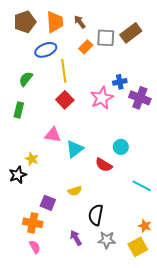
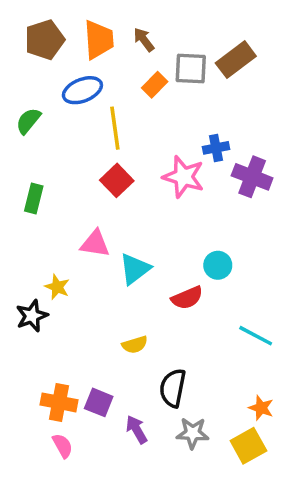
green semicircle: (26, 79) -> (28, 121), moved
pink star: (102, 98) -> (183, 177), turned -30
red semicircle: (104, 165) -> (187, 298), turned -54
purple square: (48, 203) -> (99, 402), moved

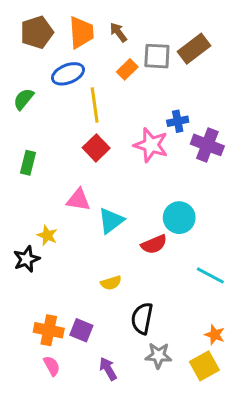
cyan circle: (218, 265) -> (179, 218), size x1.4
purple arrow: (137, 430) -> (108, 369), moved

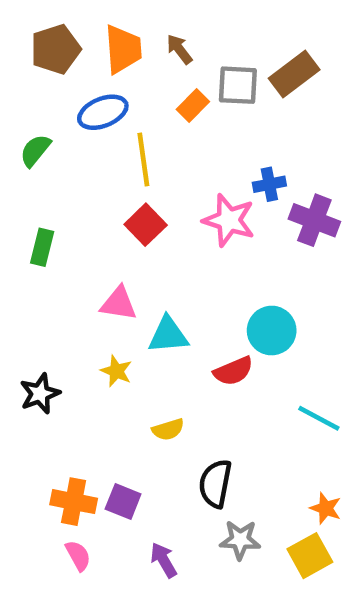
cyan triangle: (111, 221) -> (168, 335), turned 32
yellow star: (47, 235) -> (116, 371), moved

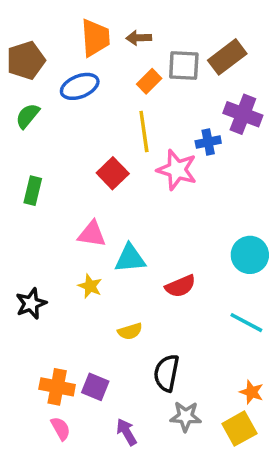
brown pentagon: (56, 49) -> (26, 60), moved
brown arrow: (179, 49) -> (139, 38), turned -55
yellow line: (143, 159) -> (144, 132), moved
purple cross: (314, 220) -> (243, 114), moved
cyan circle: (272, 331) -> (250, 255), moved

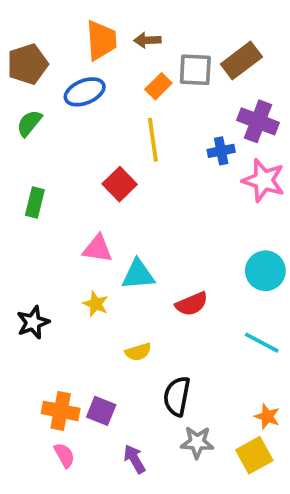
pink star: (177, 170) -> (264, 180), moved

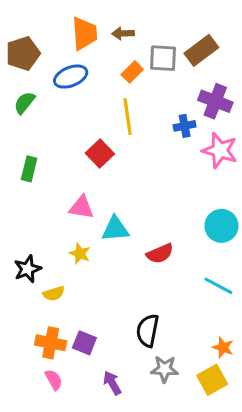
yellow semicircle: (138, 352) -> (54, 294), moved

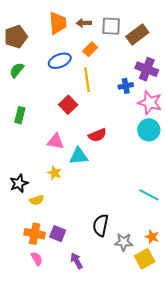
gray square: (163, 58) -> (111, 26), moved
blue ellipse: (71, 77) -> (60, 61), moved
cyan circle: (221, 226) -> (149, 130), moved
red semicircle: (160, 254) -> (97, 135), moved
gray star: (165, 369) -> (124, 242), moved

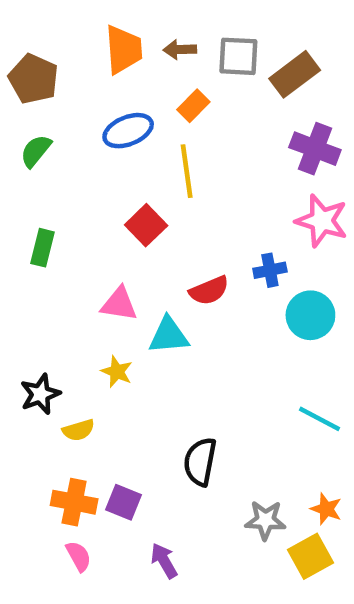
brown pentagon: (16, 37) -> (33, 79), turned -30
blue cross: (126, 86) -> (270, 270), moved
cyan circle: (149, 130) -> (310, 315), moved
black semicircle: (101, 225) -> (200, 462), moved

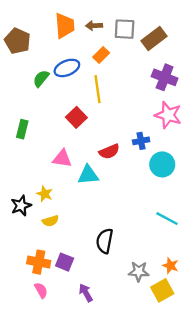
green semicircle: (36, 151) -> (41, 79), moved
yellow star: (117, 372) -> (45, 194), moved
yellow semicircle: (79, 430) -> (50, 221), moved

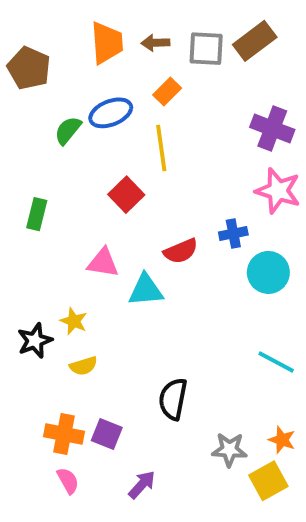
brown rectangle: (154, 39) -> (255, 41), moved
purple arrow: (86, 293) -> (142, 485), turned 72

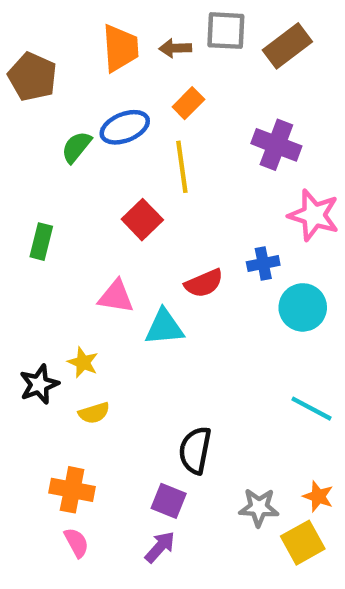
gray square: (206, 49) -> (226, 31), moved
purple cross: (272, 128) -> (276, 145), moved
purple square: (107, 434) -> (169, 501), moved

